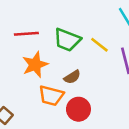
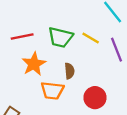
brown semicircle: (72, 77) -> (69, 71), turned -56
red circle: (78, 109) -> (95, 98), moved

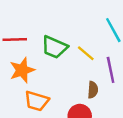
brown semicircle: (69, 71) -> (93, 90), moved

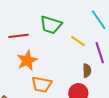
green trapezoid: (54, 47) -> (51, 25), moved

